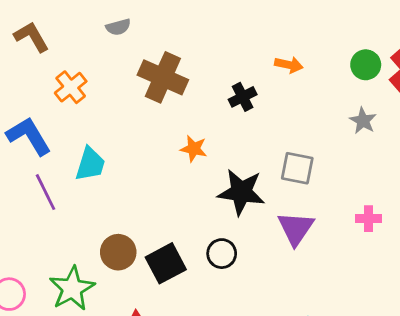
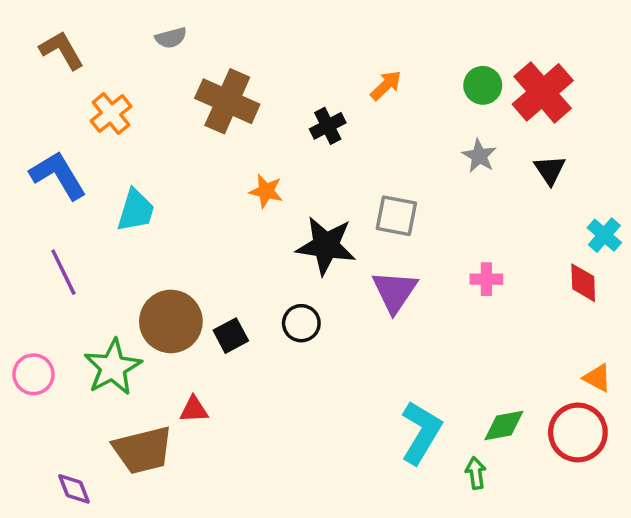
orange arrow: (289, 65) -> (386, 85), turned -56
purple line: (46, 192) -> (63, 272), moved
brown circle: (118, 252) -> (171, 321), size x1.4
black square: (166, 263) -> (231, 336), size x0.7

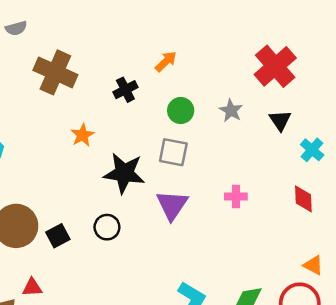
green circle: (483, 85) -> (181, 111), moved
orange star: (266, 191) -> (82, 135), turned 30
cyan cross: (604, 235) -> (312, 150), moved

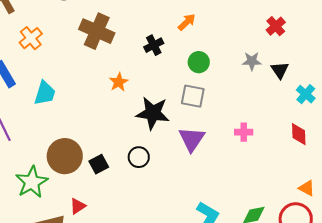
red cross: (275, 66) -> (276, 26), size x0.6
gray star: (231, 111) -> (252, 61), moved, turned -30
red triangle: (32, 287) -> (78, 206), turned -30

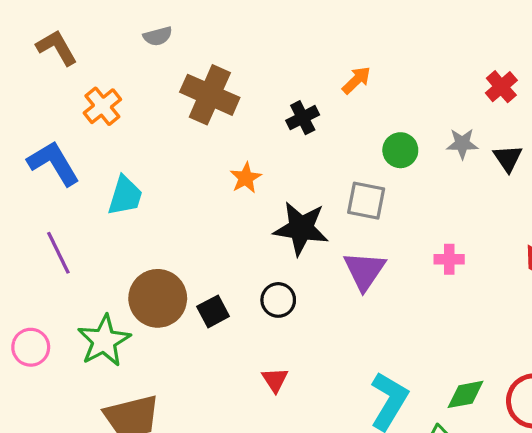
green circle: (199, 62) -> (400, 150), moved
red triangle: (78, 206) -> (275, 380), moved, turned -30

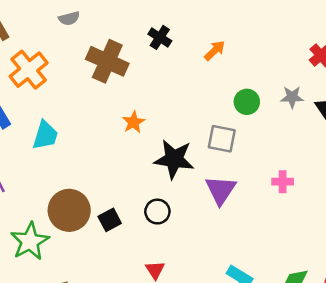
orange cross: (102, 106) -> (29, 70), size x1.4
black cross: (303, 118) -> (160, 37), moved, turned -30

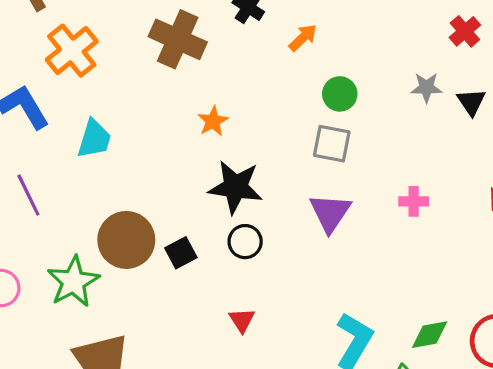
orange arrow: (215, 51) -> (303, 38), moved
green circle: (247, 102) -> (340, 94), moved
black star: (174, 159) -> (235, 187), moved

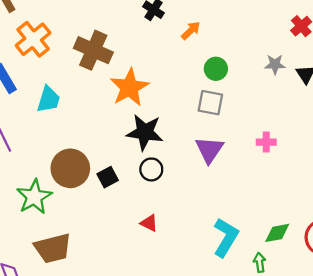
brown cross: (178, 39) -> (93, 50), moved
orange star: (213, 121) -> (129, 87), size x1.8
red triangle: (242, 320) -> (149, 223), turned -30

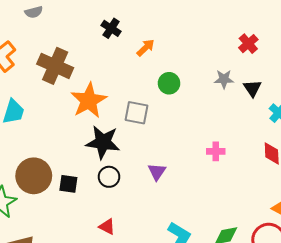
gray square: (210, 103) -> (136, 113), moved
purple triangle: (209, 150) -> (157, 172), moved, size x0.7
black square: (108, 177) -> (68, 184), turned 36

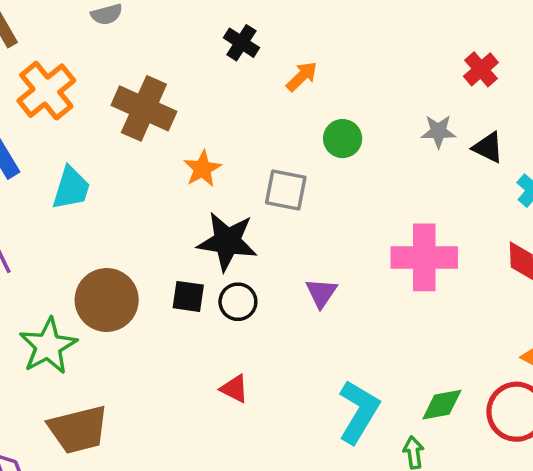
black triangle: (252, 88) -> (488, 147), turned -30
orange star: (89, 101) -> (202, 169), size x0.6
pink cross: (216, 151) -> (424, 257), size x2.0
black square: (68, 184) -> (188, 296), moved

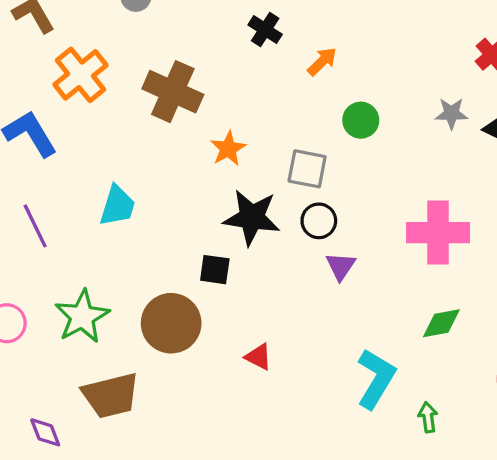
cyan trapezoid: (71, 188) -> (117, 206), moved
brown circle: (107, 300) -> (171, 323), moved
black circle: (238, 302) -> (319, 221), moved
green diamond: (442, 405) -> (441, 323), moved

